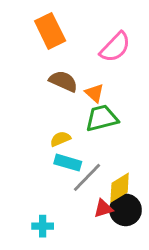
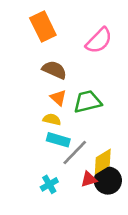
orange triangle: (94, 93) -> (58, 98), moved
yellow semicircle: (60, 139) -> (52, 119), turned 36
cyan cross: (43, 226) -> (49, 184), moved, turned -30

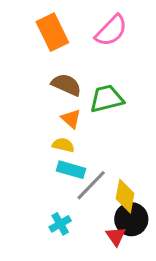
pink semicircle: (99, 41) -> (111, 31), moved
green trapezoid: (87, 102) -> (107, 99), moved
yellow diamond: (103, 161) -> (125, 196), turned -48
red triangle: (89, 179) -> (116, 236), moved, turned -48

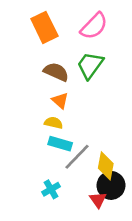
green trapezoid: (107, 99) -> (90, 65), moved, turned -40

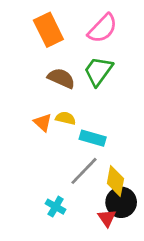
orange triangle: (60, 101) -> (43, 122), moved
yellow semicircle: (54, 123) -> (66, 118), moved
cyan rectangle: (60, 144) -> (93, 138), moved
cyan cross: (51, 189) -> (56, 207), turned -30

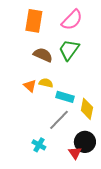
orange rectangle: (48, 30) -> (34, 21), turned 35
yellow diamond: (115, 181) -> (87, 109), moved

